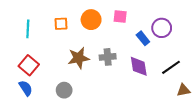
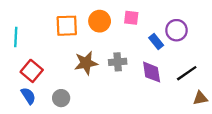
orange square: (61, 24) -> (67, 26), size x1.5
cyan line: (28, 29) -> (16, 37), moved
gray circle: (64, 90) -> (61, 98), moved

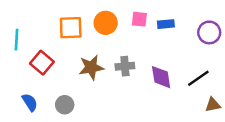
purple circle: (176, 30) -> (209, 32), moved
blue rectangle: (156, 42) -> (166, 24), moved, turned -56
red square: (32, 71) -> (42, 63), moved

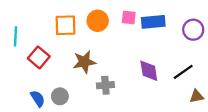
blue rectangle: (166, 24) -> (153, 22), size x1.5
gray cross: (125, 66) -> (105, 85), moved
blue semicircle: (30, 102) -> (38, 99), moved

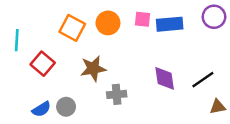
orange square: (65, 25) -> (72, 28), turned 30
purple circle: (193, 30) -> (214, 17), moved
blue semicircle: (38, 99) -> (41, 109), turned 91

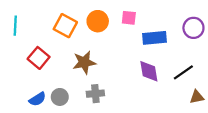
purple circle: (214, 17) -> (193, 28), moved
blue rectangle: (170, 24) -> (154, 38), moved
cyan line: (17, 40) -> (15, 26), moved
gray cross: (117, 94) -> (95, 94), moved

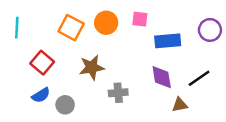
gray cross: (95, 94) -> (118, 93), moved
brown triangle: (197, 97) -> (180, 105), moved
blue semicircle: (37, 99) -> (41, 95), moved

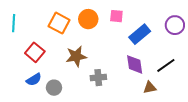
blue rectangle: (168, 41) -> (140, 34), turned -35

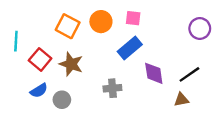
cyan line: (14, 23) -> (16, 41), moved
blue rectangle: (140, 34) -> (130, 48), moved
brown star: (76, 56) -> (71, 64), moved, turned 30
brown triangle: (150, 88) -> (181, 100), moved

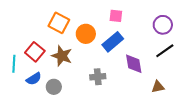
orange circle: (101, 22) -> (86, 34), moved
purple circle: (200, 28) -> (163, 25), moved
cyan line: (16, 41) -> (14, 64), moved
black line: (189, 74) -> (165, 51), moved

